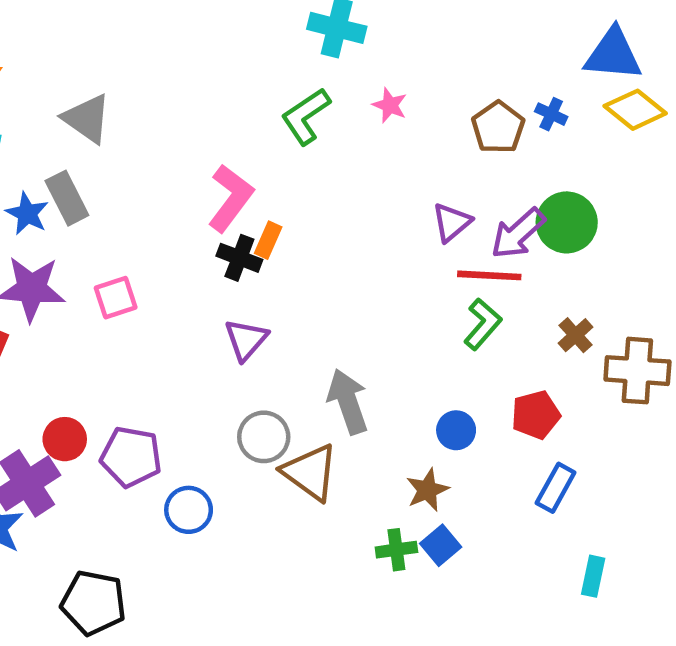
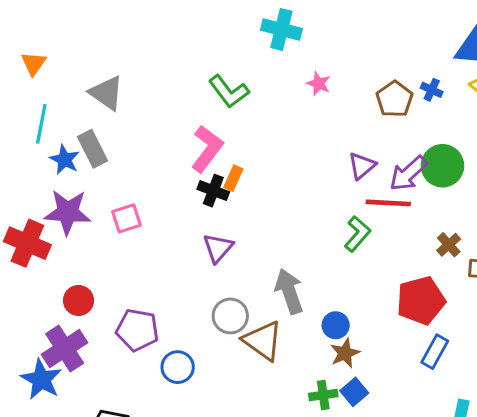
green L-shape: (306, 116) -> (229, 91), moved, turned -93
green L-shape: (483, 324) -> (357, 234), moved
red pentagon: (536, 415) -> (421, 300), size x1.4
blue circle: (456, 430) -> (336, 325), moved
red circle: (65, 439) -> (78, 300), moved

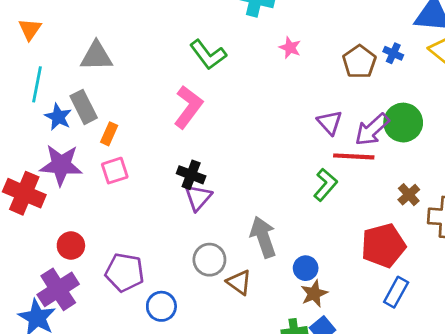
gray triangle: (106, 93) -> (96, 56), turned -36
purple triangle: (362, 166) -> (330, 123), turned -32
orange rectangle: (233, 178) -> (109, 134), moved
black cross: (213, 191) -> (191, 175), moved
brown triangle: (263, 341) -> (239, 282), size x0.7

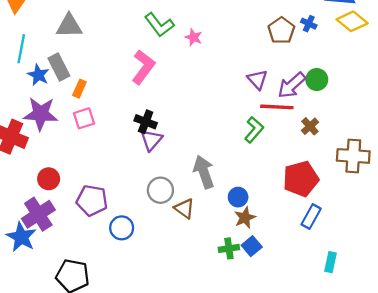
pink star: (290, 48) -> (194, 37), moved
green circle: (403, 123) -> (317, 80), size x0.7
brown cross: (409, 195) -> (310, 126), moved

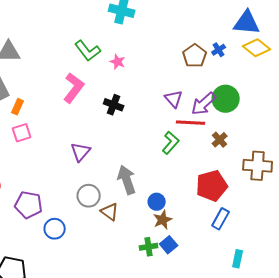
blue cross: (309, 24) -> (219, 50), turned 32
green circle: (317, 80) -> (226, 99), size x1.4
black cross: (146, 122) -> (114, 105), moved

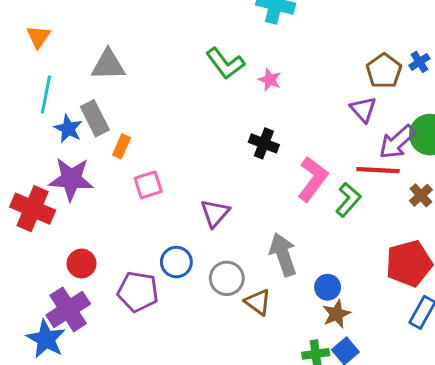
pink L-shape: (74, 88) -> (313, 179), moved
purple triangle: (174, 99) -> (363, 109), moved
pink square: (22, 133) -> (148, 185), moved
blue circle: (55, 229) -> (176, 262), moved

